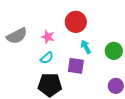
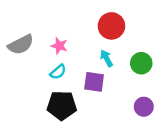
red circle: (76, 22) -> (111, 26), moved

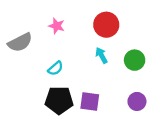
pink star: (59, 46) -> (57, 26), moved
purple square: (94, 82) -> (90, 101), moved

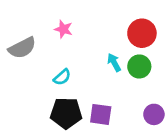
red circle: (106, 25) -> (142, 33), moved
green circle: (135, 60) -> (139, 66), moved

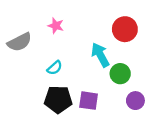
cyan arrow: (114, 62) -> (100, 55), size x1.5
green circle: (139, 66) -> (120, 74), moved

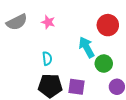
gray semicircle: (20, 42) -> (17, 22), moved
cyan semicircle: (55, 68) -> (47, 58), turned -56

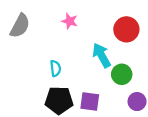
gray semicircle: (17, 22) -> (20, 26), turned -35
pink star: (48, 22) -> (70, 21), moved

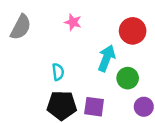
cyan arrow: (102, 55) -> (106, 58), turned 50

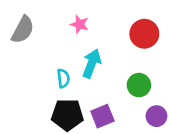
cyan arrow: (106, 58) -> (92, 63), moved
purple square: (94, 107) -> (102, 116), turned -30

